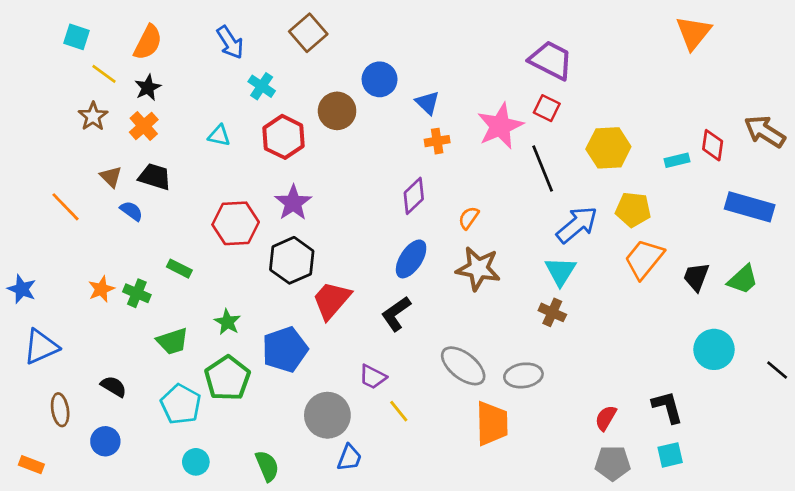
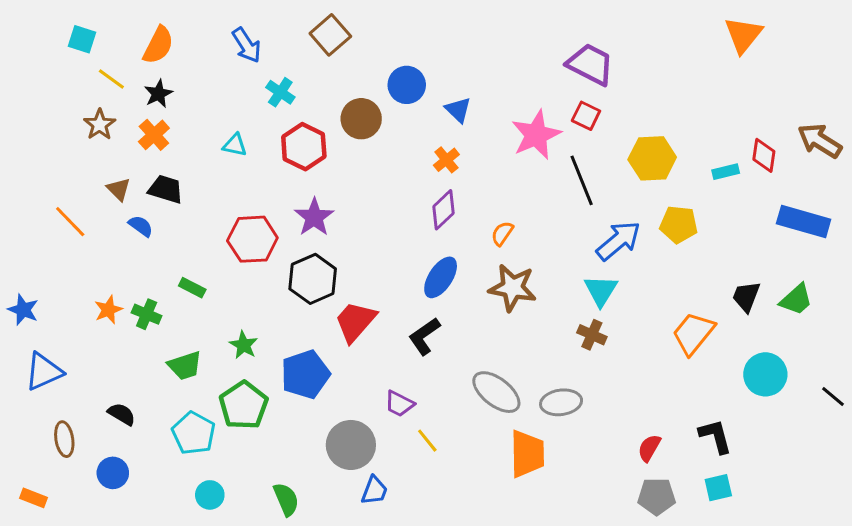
orange cross: (437, 141) -> (446, 160), moved, turned -30
orange trapezoid: (644, 259) -> (693, 333), moved

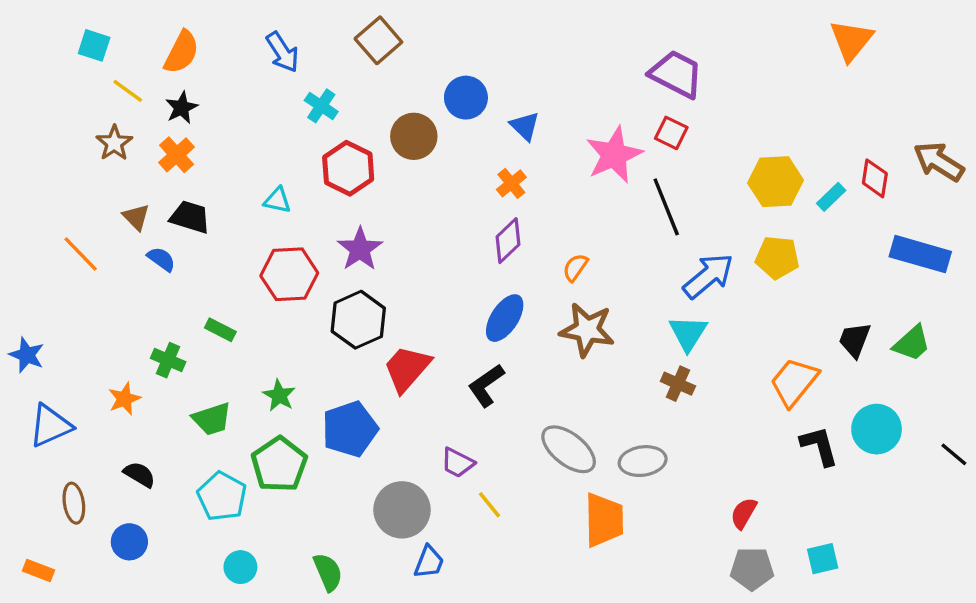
cyan triangle: (235, 145) -> (277, 200), moved
yellow hexagon: (652, 158) -> (776, 182), moved
cyan rectangle: (726, 172) -> (831, 197), turned -30
orange star: (108, 310) -> (124, 399), moved
black L-shape: (715, 436) -> (819, 446), moved

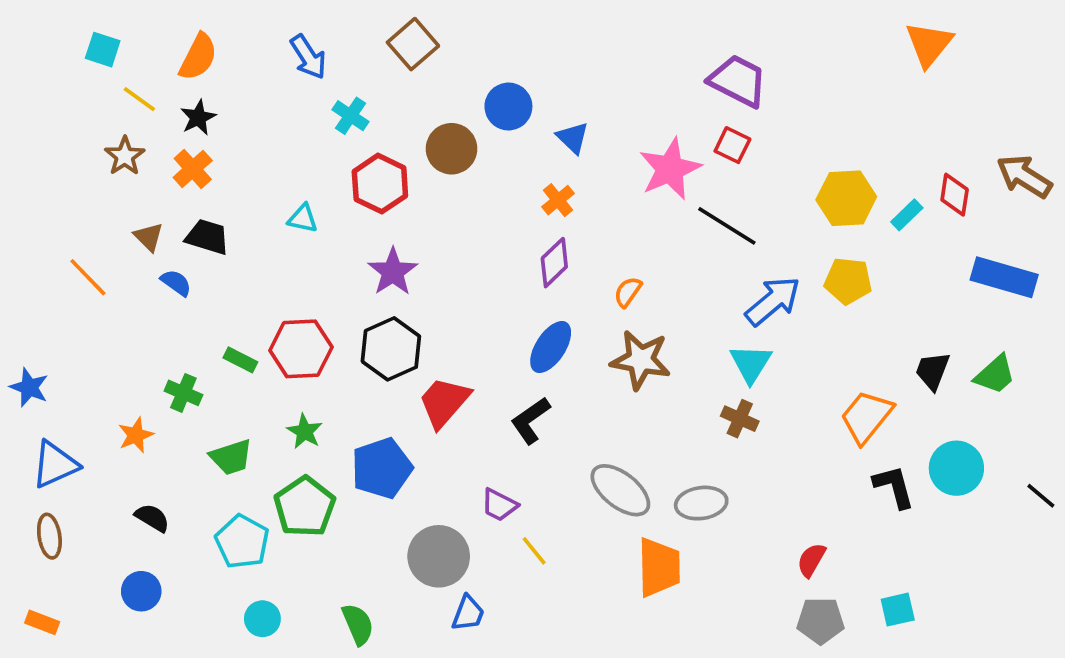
black line: (666, 207) -> (727, 226), turned -36
red hexagon: (289, 274) -> (301, 349), moved
brown ellipse: (74, 503) -> (49, 536), moved

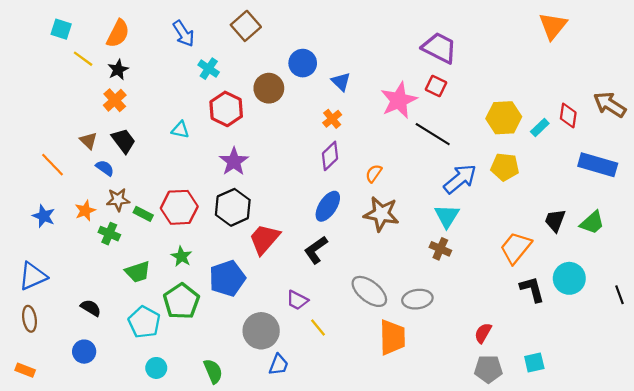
brown star: (125, 156) -> (118, 200), moved, turned 30
black trapezoid: (207, 237) -> (123, 141), turned 36
blue star: (29, 387) -> (44, 216), moved
orange star: (136, 435) -> (85, 211), moved
black line: (1041, 496) -> (620, 295), turned 30

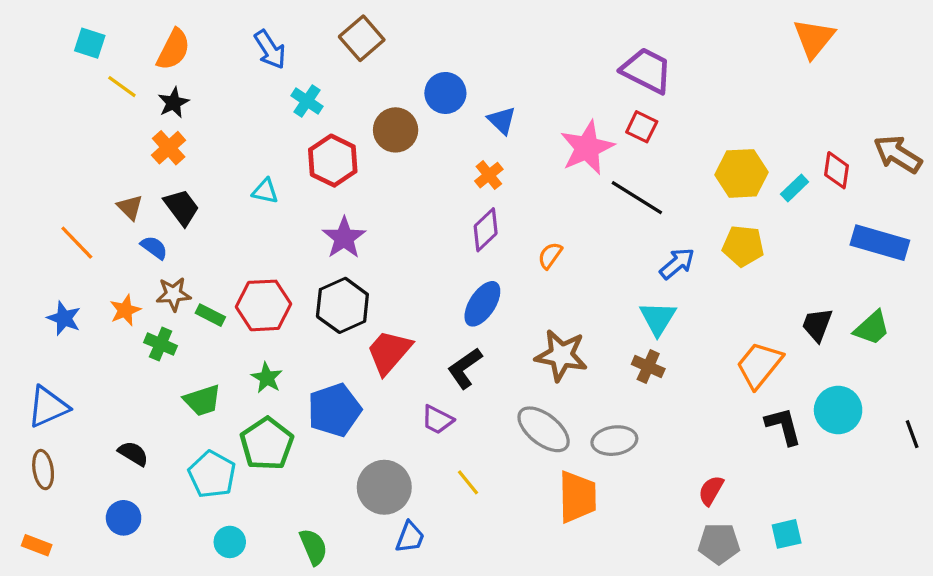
blue arrow: (460, 179) -> (677, 264), size x0.7
brown star: (381, 214) -> (561, 355), moved
purple trapezoid: (297, 300) -> (437, 420), moved

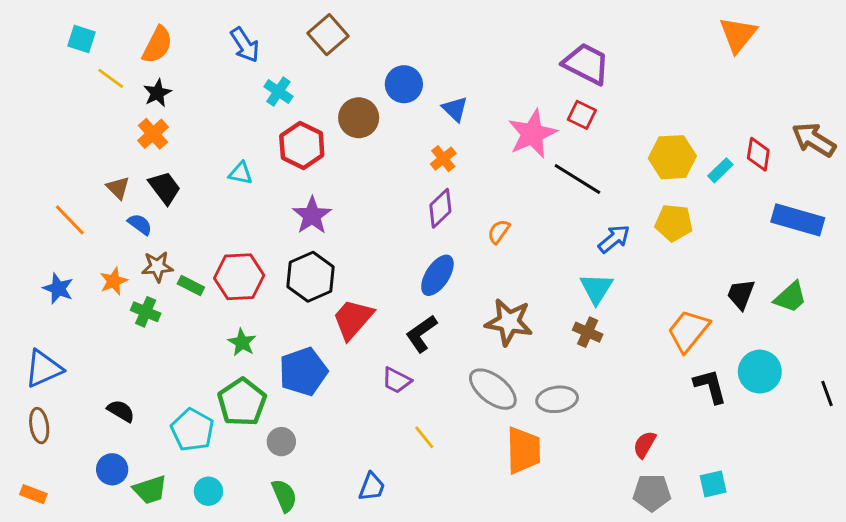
green trapezoid: (202, 400) -> (150, 490), moved
gray circle: (384, 487) -> (281, 442), moved, size x0.6

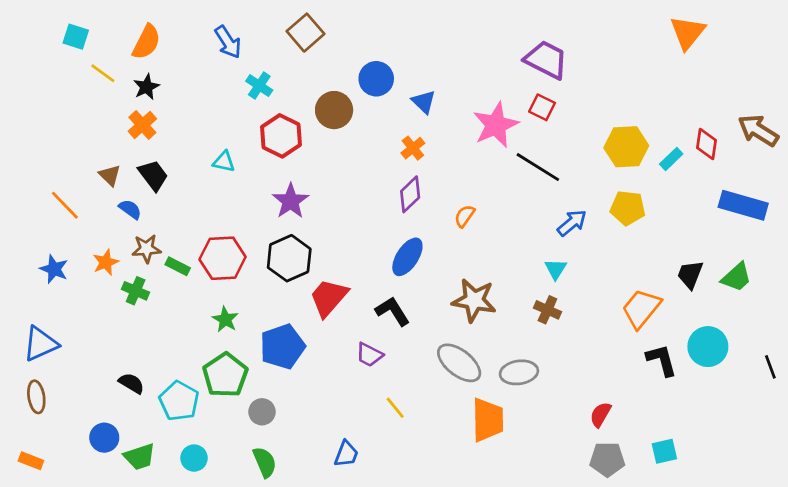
cyan triangle: (596, 288) -> (556, 269), size x0.7
black L-shape: (421, 334) -> (392, 311), turned 93
black semicircle: (121, 411) -> (131, 383), moved

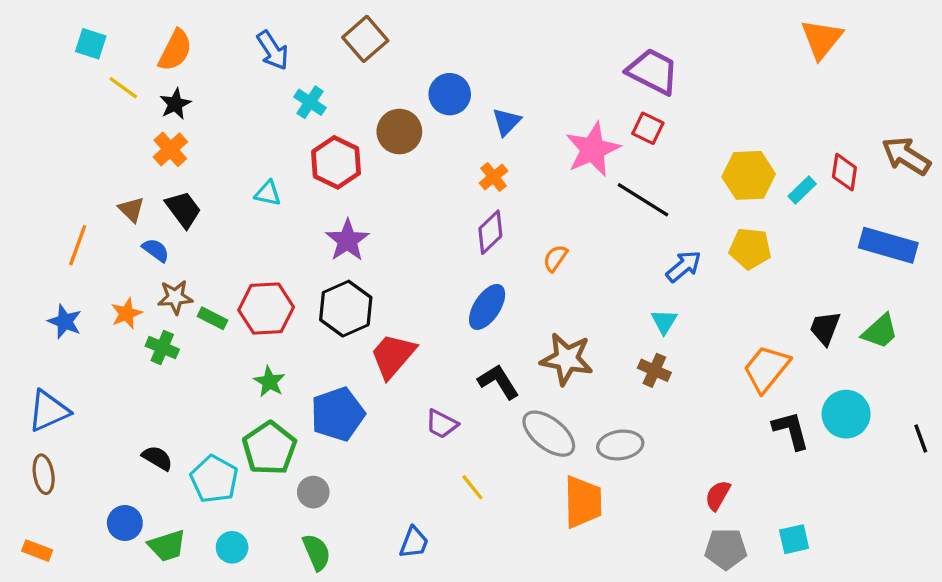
blue triangle: (424, 102) -> (507, 122), turned 30
orange line: (65, 205) -> (78, 245), turned 64
black L-shape: (392, 311) -> (498, 382), moved

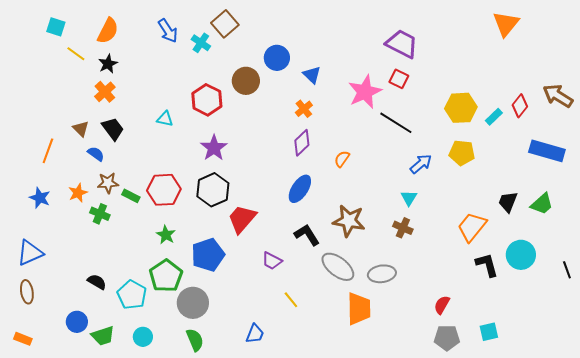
cyan cross: (310, 102) -> (201, 43), moved
blue triangle: (507, 122) -> (312, 75), turned -30
red diamond: (844, 172) -> (520, 106), turned 30
gray circle: (313, 492) -> (193, 303), size x1.6

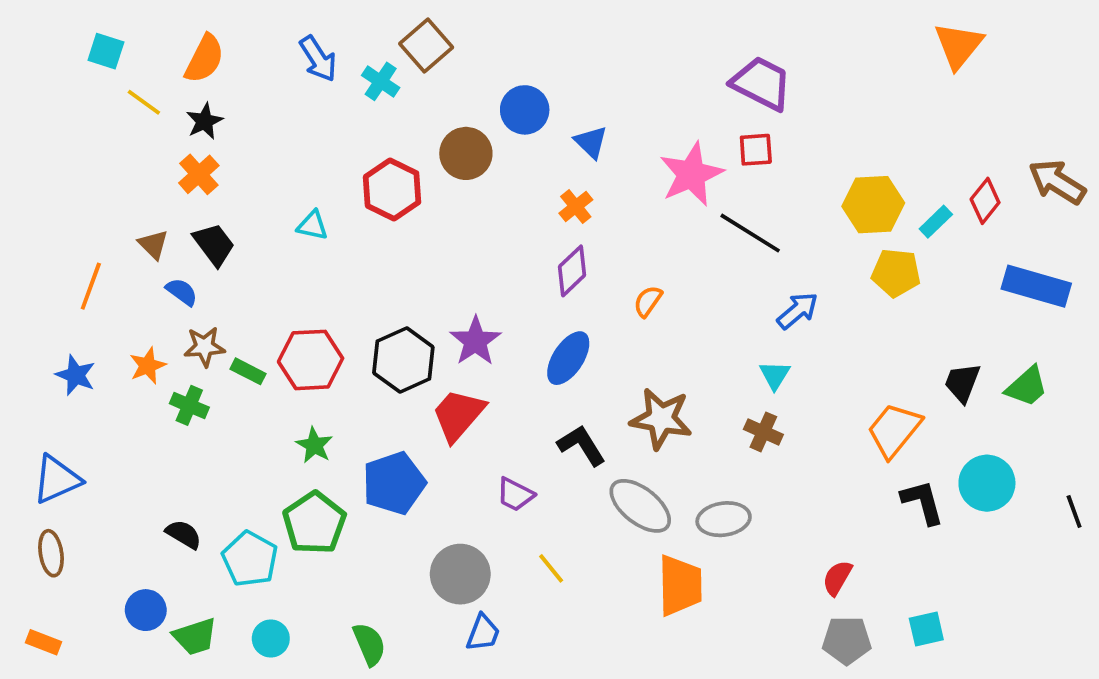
red square: (399, 79) -> (756, 150), turned -30
purple star: (214, 148) -> (475, 341), moved
yellow pentagon: (462, 153) -> (896, 273), moved
gray circle: (193, 303) -> (460, 574), moved

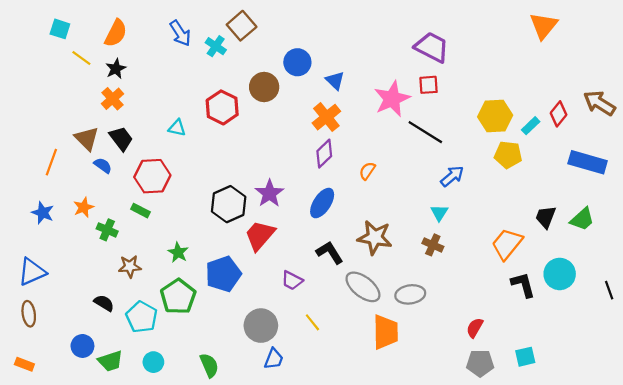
orange cross: (576, 207) -> (326, 117), size x1.5
brown triangle: (153, 244) -> (87, 139), size x1.4
brown star: (204, 347) -> (130, 266), moved
red hexagon: (311, 360) -> (152, 176), moved

